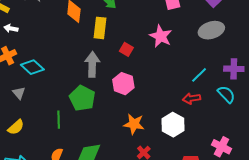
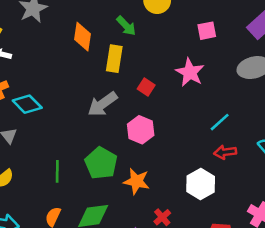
gray arrow: (92, 64) -> (103, 104), turned -130
cyan line: (199, 75) -> (220, 122), moved
green pentagon: (82, 98) -> (101, 163), moved
orange star: (134, 124) -> (136, 181), moved

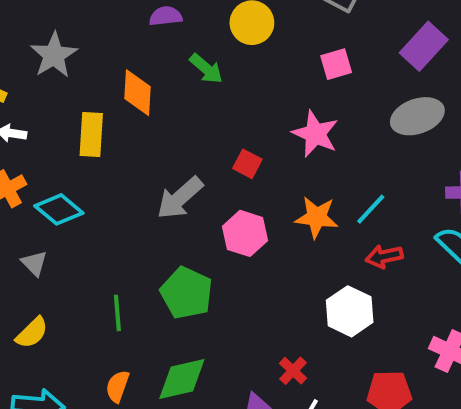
yellow rectangle: (114, 59) -> (91, 134), moved
orange star: (136, 181) -> (317, 217), moved

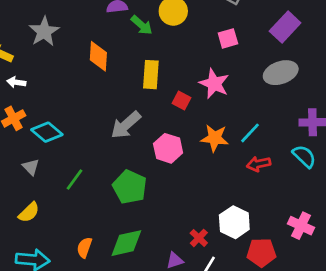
green arrow: (206, 69) -> (142, 25), moved
yellow rectangle: (91, 134) -> (151, 75), moved
red square: (247, 164) -> (181, 100), moved
white hexagon: (350, 311) -> (234, 222), moved
green line: (117, 313) -> (74, 180), moved, turned 40

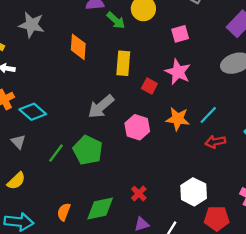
gray star: (44, 32) -> (32, 25), turned -30
pink square: (228, 38) -> (180, 34), moved
green pentagon: (130, 187) -> (88, 150), moved
red cross: (199, 238) -> (139, 194), moved

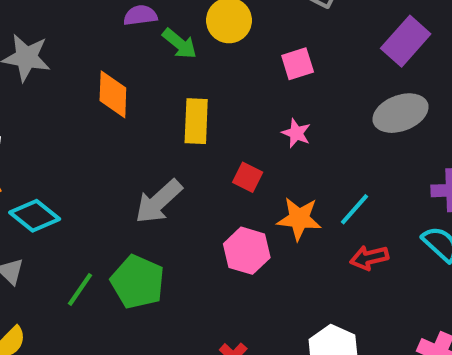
pink star: (178, 72) -> (296, 133), size x0.6
red square: (149, 86) -> (248, 177), moved
pink hexagon: (137, 127) -> (247, 251), moved

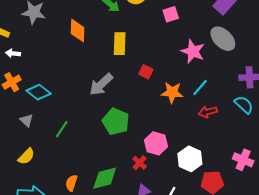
gray ellipse: (401, 113) -> (223, 39), turned 65
pink star: (296, 133) -> (193, 51), moved, size x1.6
pink hexagon: (247, 251) -> (156, 143), moved
green pentagon: (138, 282) -> (116, 122), moved

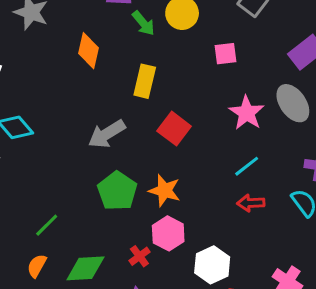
red square: (146, 72) -> (174, 129), size x1.5
orange star: (172, 92) -> (164, 191), moved
green line: (62, 129) -> (47, 225), moved

